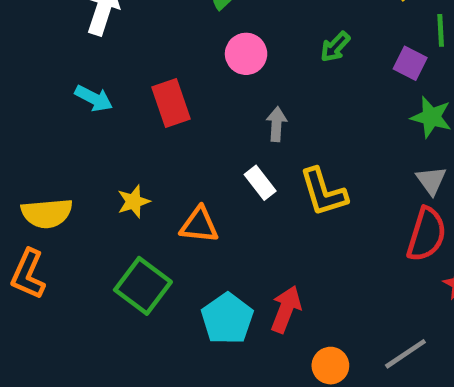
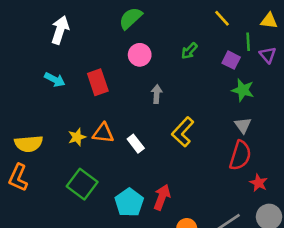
white rectangle: (260, 183) -> (136, 144), moved
yellow L-shape: (323, 192) -> (183, 132), turned 60
orange triangle: (199, 225) -> (103, 133), moved

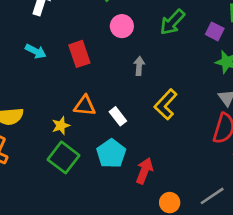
green arrow: (189, 51) -> (172, 22), size x1.5
yellow star: (77, 137) -> (61, 126), moved
cyan pentagon: (129, 202) -> (111, 153), moved

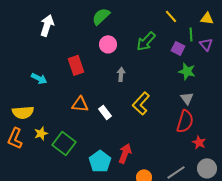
cyan arrow: (36, 51) -> (39, 78), moved
yellow star: (61, 126) -> (41, 133), moved
cyan pentagon: (111, 153) -> (100, 161), moved

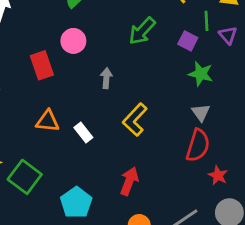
pink circle: (108, 44) -> (73, 41), moved
red arrow: (125, 153) -> (129, 181), moved

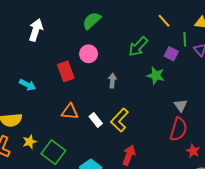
green star: (201, 74) -> (156, 76), moved
yellow L-shape: (135, 120) -> (120, 120), moved

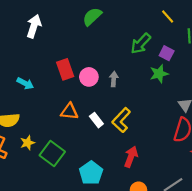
pink circle: (89, 54) -> (89, 77), moved
purple square: (171, 54) -> (167, 53), moved
green star: (156, 76) -> (159, 74), turned -30

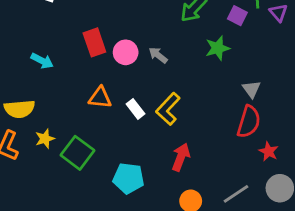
purple square: (167, 53) -> (237, 16), moved
gray arrow: (114, 79) -> (158, 55), turned -56
cyan pentagon: (91, 173) -> (128, 178), turned -30

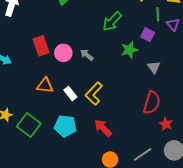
purple square: (237, 16) -> (148, 35), moved
gray triangle: (252, 89) -> (154, 67), moved
red arrow: (181, 157) -> (103, 128), turned -66
cyan pentagon: (128, 178) -> (65, 126), moved

